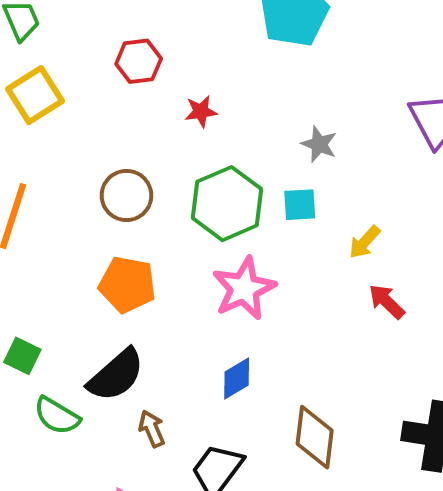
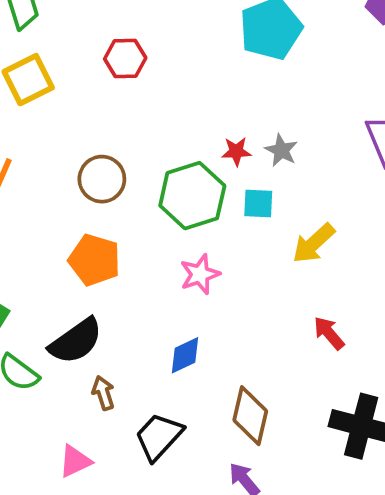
red star: (201, 111) -> (236, 151), moved
yellow arrow: (365, 242) -> (314, 243), size x1.4
pink star: (244, 288) -> (200, 274), size x0.7
red arrow: (387, 302) -> (329, 333), moved

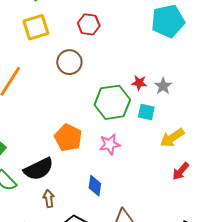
brown circle: (102, 179) -> (69, 62), moved
orange pentagon: (94, 260) -> (68, 138), moved
red arrow: (329, 333) -> (181, 171), moved, turned -108
blue diamond: (185, 355) -> (95, 186), turned -65

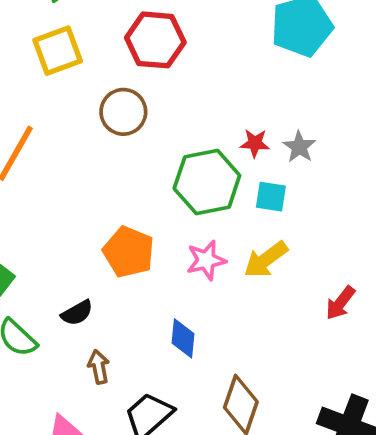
red hexagon: (89, 24) -> (155, 40), size x1.4
yellow arrow: (172, 138) -> (266, 260), moved
black semicircle: (39, 169) -> (77, 313), size x0.6

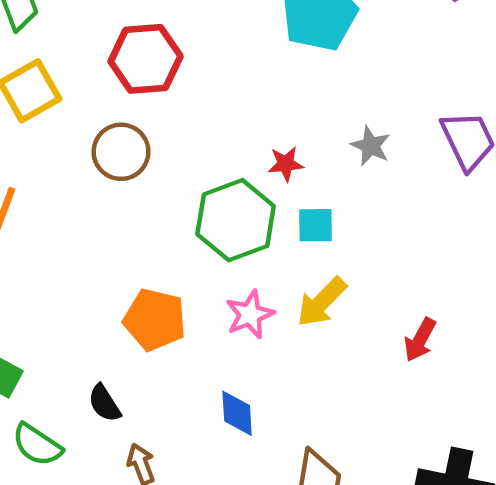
gray star: (299, 147) -> (371, 146), moved
black semicircle: (77, 313) -> (104, 403), turned 96

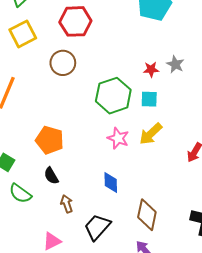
red star: (286, 164) -> (151, 69), moved
pink star: (250, 314) -> (118, 138), turned -30
orange pentagon: (155, 320) -> (50, 140), moved

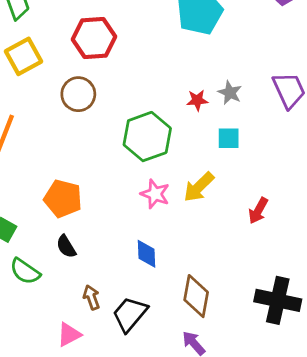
cyan square: (149, 99) -> (229, 138), moved
brown arrow: (67, 204) -> (91, 297), moved

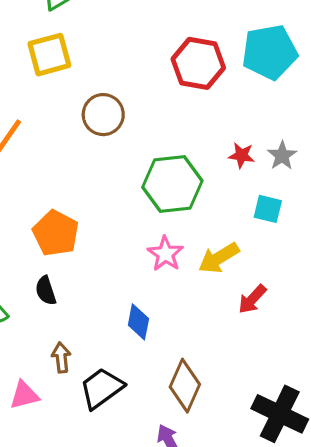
red hexagon: (94, 38) -> (198, 63), moved
red arrow: (258, 211) -> (252, 299), moved

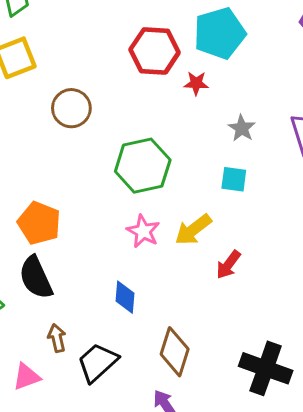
red star: (242, 155) -> (196, 83), moved
black semicircle: (46, 291) -> (36, 277), size x1.6

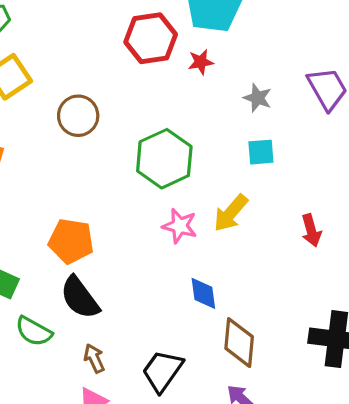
red arrow: (228, 265) -> (311, 230), moved, turned -40
blue diamond: (125, 297) -> (203, 293), moved
brown arrow: (57, 338) -> (94, 358), moved

